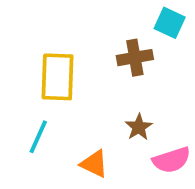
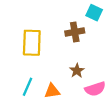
cyan line: (38, 137) -> (28, 87), moved
orange triangle: (94, 164) -> (52, 91), turned -35

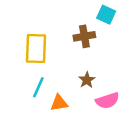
cyan line: (28, 87) -> (38, 87), moved

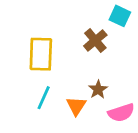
brown cross: (84, 36) -> (95, 40), turned -30
orange triangle: (59, 103) -> (76, 106), moved, turned -48

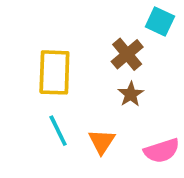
brown star: (98, 89) -> (131, 94), moved
cyan line: (44, 98) -> (58, 131), turned -50

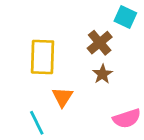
cyan line: (58, 131) -> (37, 123), moved
orange triangle: (102, 142) -> (62, 97), moved

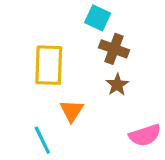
cyan square: (125, 17) -> (98, 18), moved
brown cross: (100, 43) -> (114, 49), turned -30

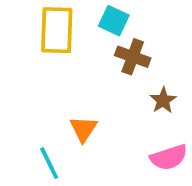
yellow rectangle: (49, 65) -> (57, 30), moved
brown star: (117, 85) -> (163, 100), moved

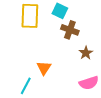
cyan line: (49, 163) -> (26, 86), turned 54

